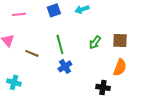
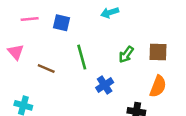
blue square: (54, 10) -> (61, 23), moved, turned 32
blue cross: (65, 66) -> (105, 85), moved

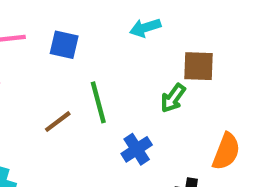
brown square: (158, 52) -> (199, 66), moved
brown line: (46, 69) -> (58, 122), moved, turned -60

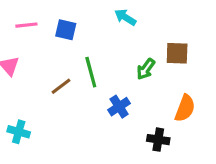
cyan arrow: (145, 28) -> (125, 17), turned 50
brown square: (199, 66) -> (177, 53), moved

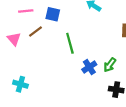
green arrow: (146, 69) -> (110, 65), moved
brown line: (61, 86) -> (36, 31), moved

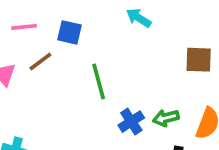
green arrow: (110, 65) -> (166, 118), turned 40

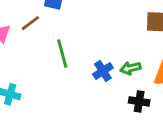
green line: (99, 82) -> (62, 54), moved

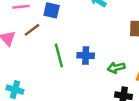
blue cross: (103, 71) -> (86, 55), moved, turned 35

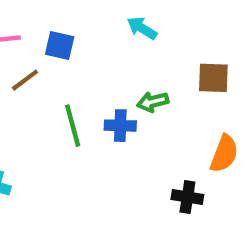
green arrow: (116, 68) -> (153, 102), moved

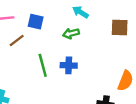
brown square: (213, 78) -> (120, 28), moved
green arrow: (153, 102) -> (71, 33), moved

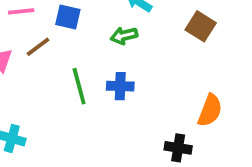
brown square: (120, 28) -> (201, 26), turned 30

